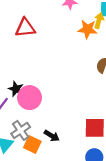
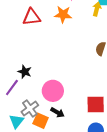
orange star: (87, 29) -> (63, 14), moved
pink circle: (30, 98) -> (53, 91), moved

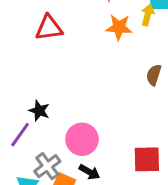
orange star: (63, 14) -> (119, 27), moved

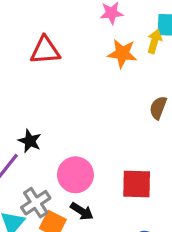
red square: (147, 159) -> (137, 184), moved

